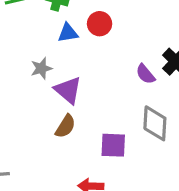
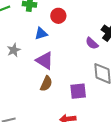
blue triangle: (68, 33) -> (41, 33), moved
gray star: (41, 68) -> (14, 50), moved

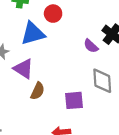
blue triangle: (41, 33) -> (33, 33), size x1.6
purple triangle: (45, 61) -> (23, 69), moved

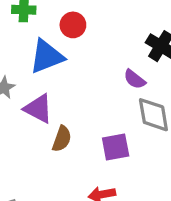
purple semicircle: (91, 46) -> (135, 79), moved

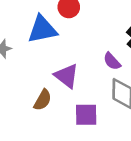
purple triangle: (38, 109) -> (67, 76), moved

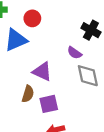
purple square: (86, 115) -> (49, 104), moved

